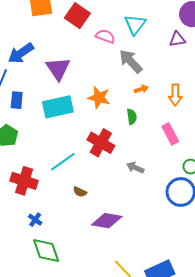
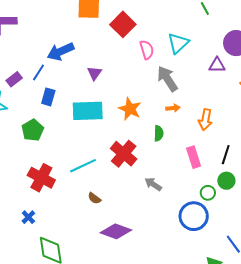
pink semicircle: (105, 36) -> (147, 50), turned 42
purple triangle: (58, 69) -> (95, 73), size x0.6
blue cross: (35, 220) -> (28, 217), moved

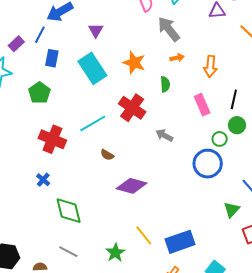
cyan rectangle: (88, 111) -> (92, 68), turned 64

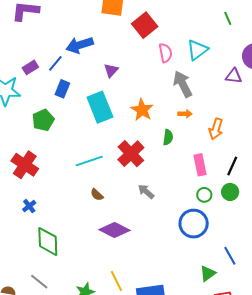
gray arrow: (164, 135) -> (146, 192), moved
red cross: (52, 139) -> (25, 165), moved
green circle: (220, 139) -> (204, 195), moved

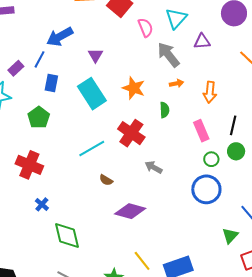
purple triangle: (234, 76) -> (202, 41), moved

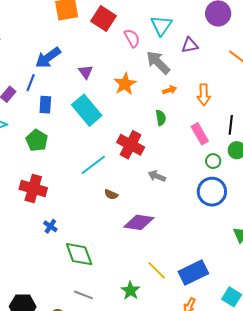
orange star: (134, 88) -> (125, 84), moved, turned 30

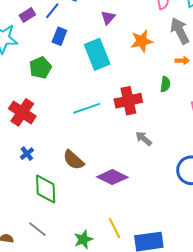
red cross: (131, 145) -> (128, 101), turned 32
brown semicircle: (111, 194) -> (74, 160), moved, size x1.6

